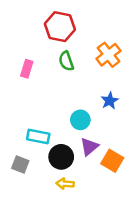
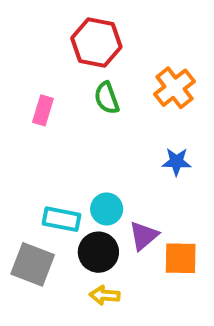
blue star: (110, 101) -> (177, 162), turned 30
cyan circle: (80, 120) -> (107, 209), moved
orange square: (112, 161) -> (181, 258), turned -30
gray square: (20, 165) -> (33, 264), size x1.5

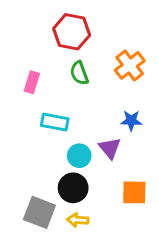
cyan rectangle: (61, 219) -> (55, 122), moved
purple triangle: (144, 236) -> (110, 148), moved, turned -30
gray square: (33, 264) -> (39, 212), moved

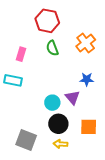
cyan rectangle: (55, 122) -> (13, 80), moved
black circle: (73, 188) -> (58, 124), moved
yellow arrow: (78, 220) -> (60, 144), moved

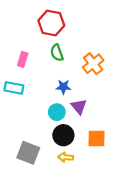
orange cross: (86, 43) -> (93, 64), moved
blue star: (87, 79) -> (63, 87), moved

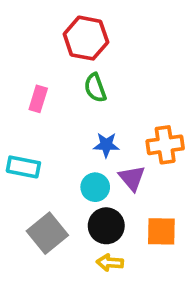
orange cross: (93, 64) -> (165, 145), moved, turned 30
cyan rectangle: (14, 88) -> (23, 167), moved
gray square: (28, 153) -> (47, 233), moved, turned 30

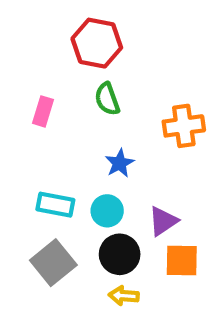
blue star: (106, 145) -> (120, 163), turned -30
orange cross: (165, 145) -> (184, 126), moved
cyan rectangle: (23, 167) -> (55, 205), moved
purple triangle: (132, 178) -> (163, 221), moved, turned 36

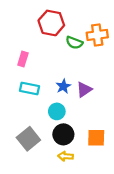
green semicircle: (107, 99) -> (74, 43), moved, turned -49
orange cross: (184, 126) -> (97, 35), moved
cyan rectangle: (55, 205) -> (29, 88), moved
purple triangle: (163, 221) -> (84, 90), moved

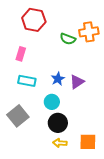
red hexagon: (51, 23) -> (34, 20), moved
orange square: (96, 138) -> (88, 142), moved
gray square: (28, 139) -> (18, 116), moved

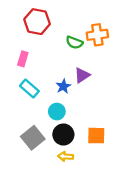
cyan rectangle: (27, 81) -> (29, 89), turned 30
purple triangle: (77, 82) -> (82, 75), moved
gray square: (18, 116) -> (33, 138), moved
orange square: (88, 142) -> (96, 136), moved

